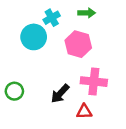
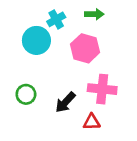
green circle: (14, 91) -> (26, 94), moved

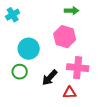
cyan cross: (56, 19) -> (13, 15), moved
cyan circle: (36, 40) -> (29, 49), moved

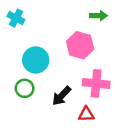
green arrow: (72, 11) -> (99, 16), moved
cyan cross: (13, 15) -> (16, 18), turned -32

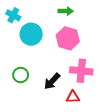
green arrow: (99, 16) -> (66, 11), moved
cyan circle: (36, 60) -> (31, 34), moved

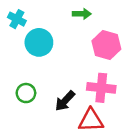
pink hexagon: (68, 38) -> (106, 45), moved
red triangle: (73, 97) -> (91, 120), size x1.5

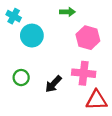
red triangle: (91, 120) -> (97, 100), moved

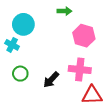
cyan cross: (14, 16) -> (12, 45), moved
cyan circle: (32, 36) -> (23, 24), moved

